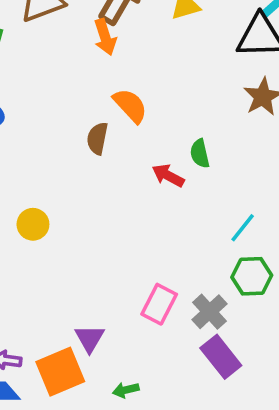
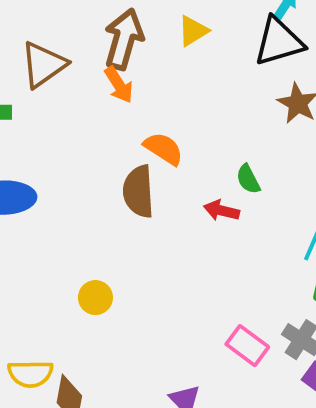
brown semicircle: (97, 138) -> (138, 191), size x1.5
pink rectangle: (159, 304) -> (247, 346), turned -66

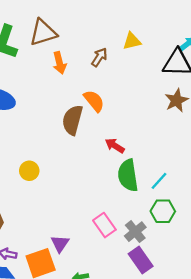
brown arrow: (124, 39) -> (99, 57), moved, size x0.6
orange arrow: (119, 85) -> (60, 63), moved
green semicircle: (248, 179) -> (128, 175), moved, size x1.8

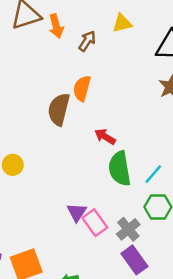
orange arrow: (60, 63) -> (56, 26), moved
orange semicircle: (94, 101) -> (82, 88), turned -125
purple triangle: (60, 244) -> (77, 212), moved

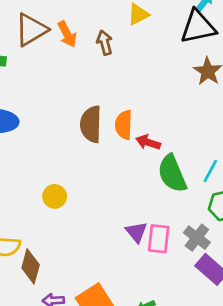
brown arrow: (87, 41) -> (105, 43), turned -35
orange semicircle: (82, 88) -> (124, 125), moved
pink rectangle: (95, 223) -> (159, 239), turned 55

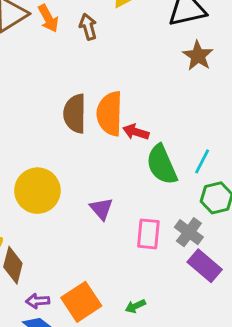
orange semicircle: (124, 125) -> (110, 114), size x1.4
yellow circle: (55, 196) -> (37, 191), size x1.8
purple triangle: (136, 232) -> (101, 209), moved

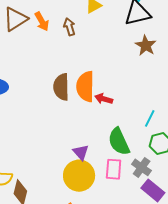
green semicircle: (162, 165) -> (119, 142), moved
yellow circle: (37, 191) -> (79, 176), moved

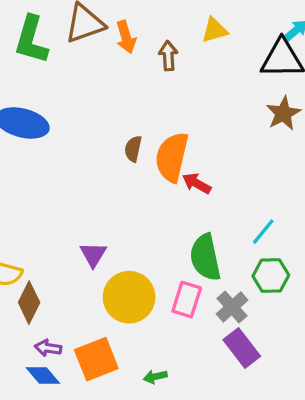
brown semicircle: (61, 87) -> (133, 149), size x0.6
purple triangle: (81, 152) -> (93, 254), moved

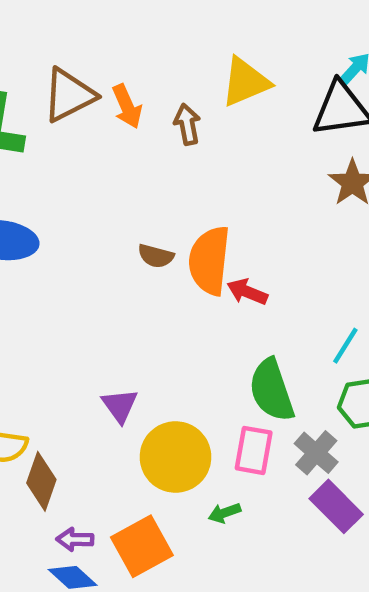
yellow triangle: (215, 30) -> (245, 82), size x1.4
brown semicircle: (133, 149) -> (156, 256), turned -80
green arrow: (155, 377) -> (225, 513), moved

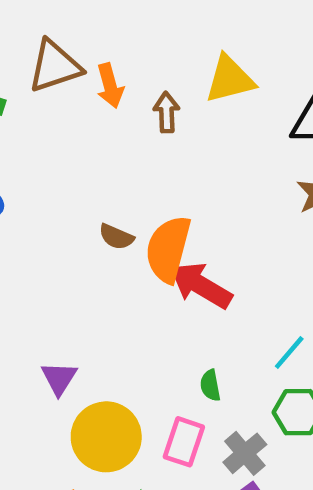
red arrow: (247, 292) -> (201, 285), size x1.6
green semicircle: (272, 390) -> (210, 385), size x0.5

